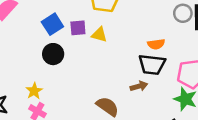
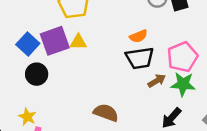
purple square: (78, 28) -> (55, 41), size x1.6
brown arrow: (139, 86) -> (157, 81), moved

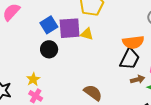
orange semicircle: (138, 36) -> (133, 42), size x1.5
black trapezoid: (140, 58) -> (130, 59), turned -70

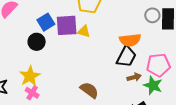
black circle: (49, 49) -> (37, 42), moved
yellow star: (33, 79) -> (30, 76), size x1.5

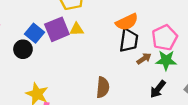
black circle: (37, 42) -> (23, 49), moved
brown semicircle: (89, 90) -> (103, 87), turned 78

